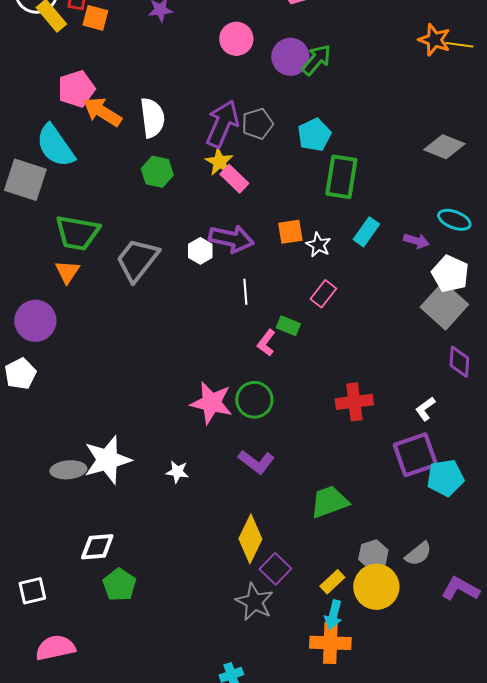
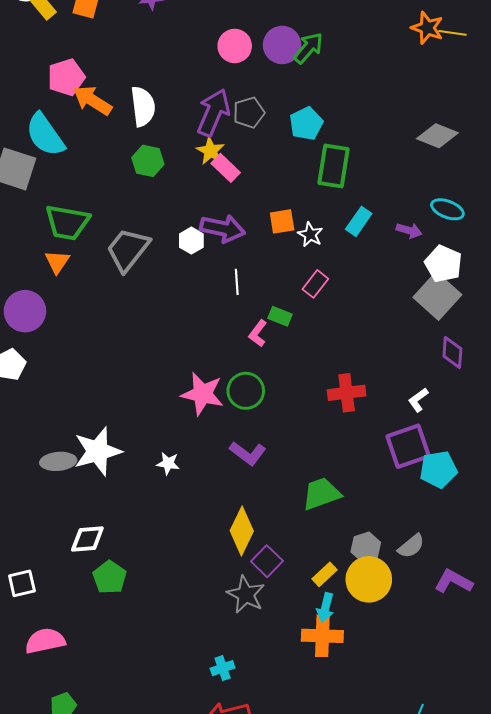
pink circle: (236, 39) -> (235, 46), moved

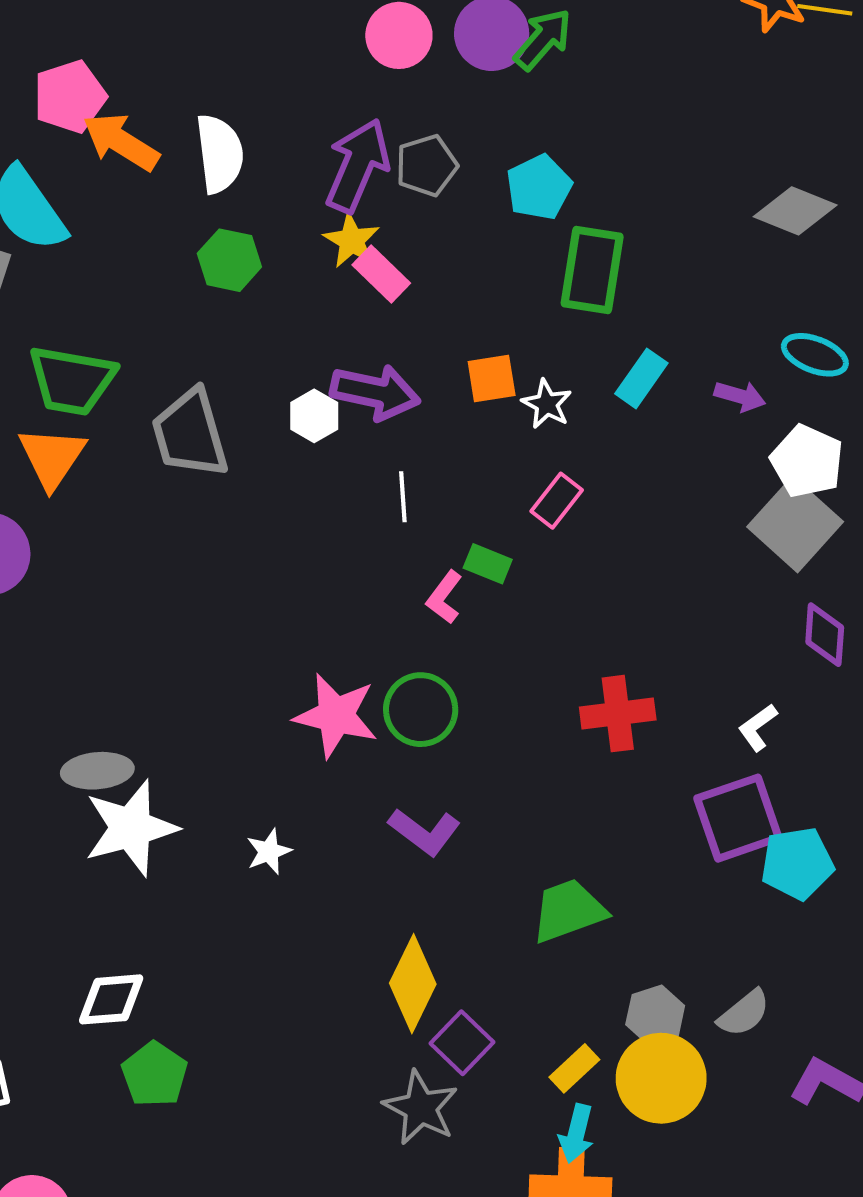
gray trapezoid: (128, 250) -> (190, 434), turned -54
orange triangle: (57, 262) -> (52, 457), size x1.4
gray ellipse: (58, 461) -> (97, 771), moved
white star: (168, 463) -> (269, 852), turned -30

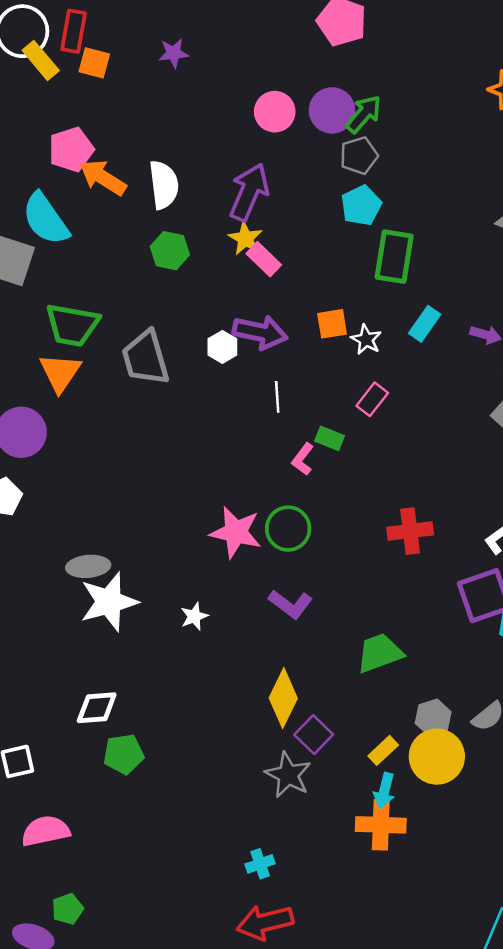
gray pentagon: (427, 166) -> (359, 156), moved
green pentagon: (154, 1074) -> (124, 754), turned 30

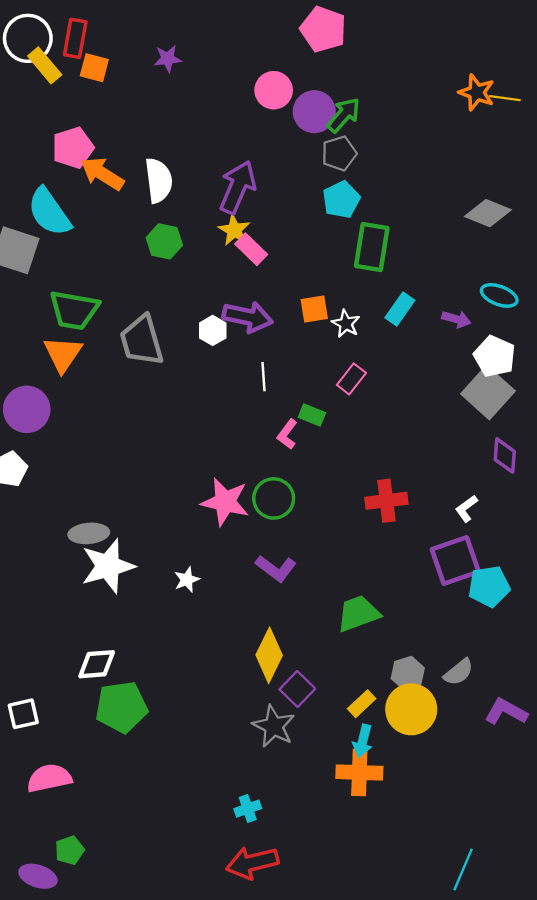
pink circle: (275, 112) -> (274, 90), moved
green pentagon: (124, 754) -> (121, 707), size x1.4

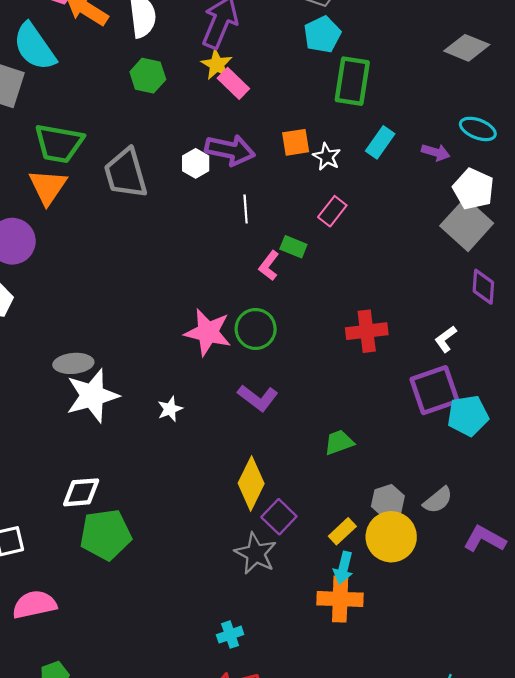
green trapezoid: (358, 613) -> (339, 442), size x0.7

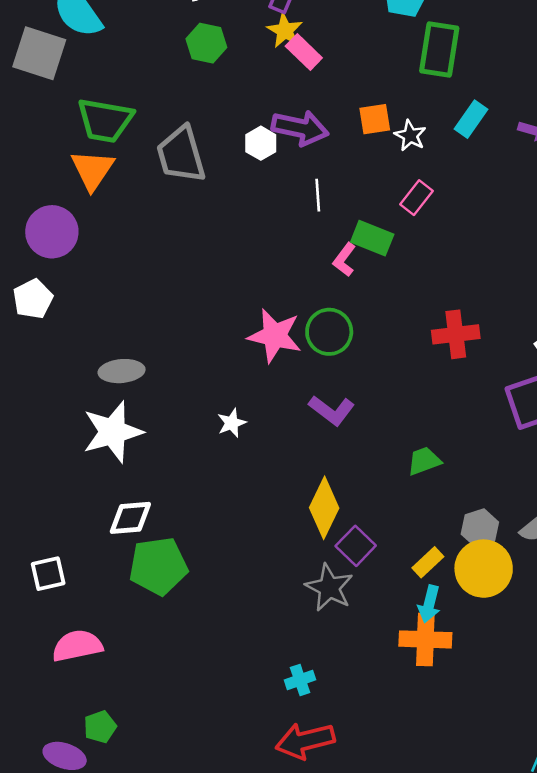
green rectangle: (293, 247) -> (372, 238), size x1.4
white star: (92, 396) -> (113, 432), moved

